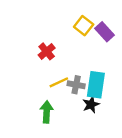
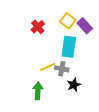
red cross: (47, 51) -> (38, 27), moved
cyan rectangle: (96, 85) -> (69, 47), moved

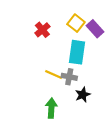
yellow line: (48, 67) -> (54, 75), turned 49
green arrow: (38, 91) -> (51, 108), moved

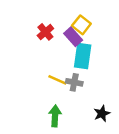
purple rectangle: (95, 29) -> (73, 37), moved
black star: (83, 95) -> (102, 114), moved

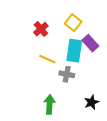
purple rectangle: (73, 37) -> (90, 43), moved
yellow line: (57, 80) -> (47, 59), moved

